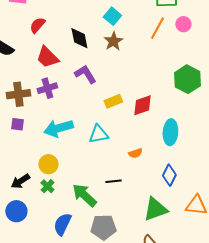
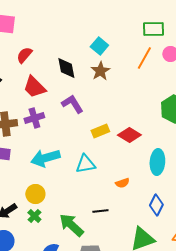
red diamond: (142, 105) -> (129, 135), turned 50

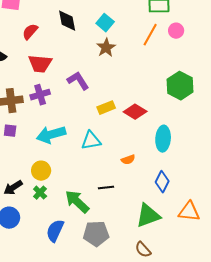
black diamond: (66, 68) -> (67, 21), moved
red trapezoid: (34, 87) -> (40, 64), turned -40

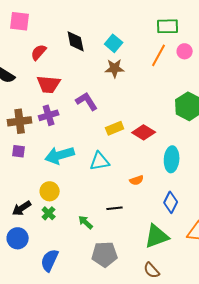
brown star: (106, 48) -> (115, 68), turned 30
green arrow: (77, 202) -> (86, 222), size x0.6
blue semicircle: (55, 231) -> (50, 260), moved

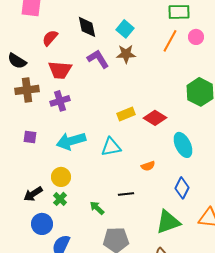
purple L-shape: (87, 101) -> (98, 59), moved
brown cross: (20, 121) -> (27, 90), moved
cyan ellipse: (172, 159) -> (183, 145), turned -30
blue circle: (18, 238) -> (42, 224), moved

